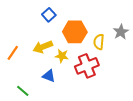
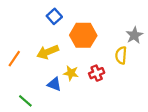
yellow semicircle: (99, 42) -> (121, 55), moved
yellow star: (62, 56) -> (71, 73), moved
red cross: (87, 66) -> (97, 73), size x0.6

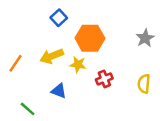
yellow semicircle: (121, 55) -> (144, 84), moved
yellow star: (71, 73) -> (78, 65), moved

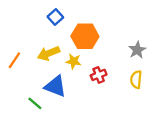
gray star: (145, 38) -> (137, 50), moved
blue triangle: (59, 91) -> (55, 86), size x1.5
green line: (28, 109) -> (35, 103), moved

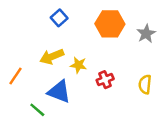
orange hexagon: (85, 36) -> (110, 24), moved
gray star: (137, 50) -> (146, 34), moved
orange line: (14, 60) -> (16, 76), moved

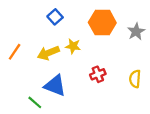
yellow star: (78, 65) -> (73, 46), moved
orange line: (16, 76) -> (15, 52), moved

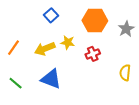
red cross: (98, 74) -> (93, 54), moved
green line: (35, 102) -> (16, 83), moved

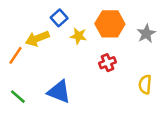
yellow star: (68, 42) -> (78, 36), moved
yellow arrow: (45, 49) -> (37, 38), moved

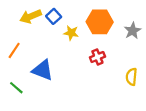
yellow arrow: (37, 38) -> (31, 16), moved
blue triangle: (59, 92) -> (43, 70), moved

